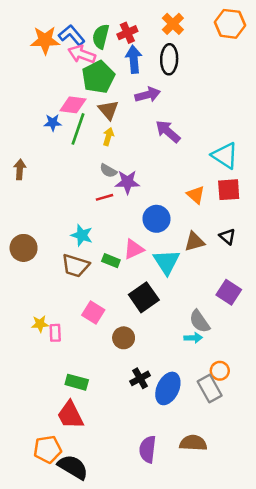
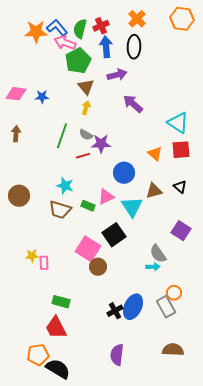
pink diamond: (73, 105) -> (16, 94), moved
green line: (78, 129) -> (62, 136), moved
pink square: (93, 313) -> (88, 249), moved, size x1.4
black cross: (140, 378) -> (115, 311), moved
brown semicircle: (193, 443) -> (173, 350), moved

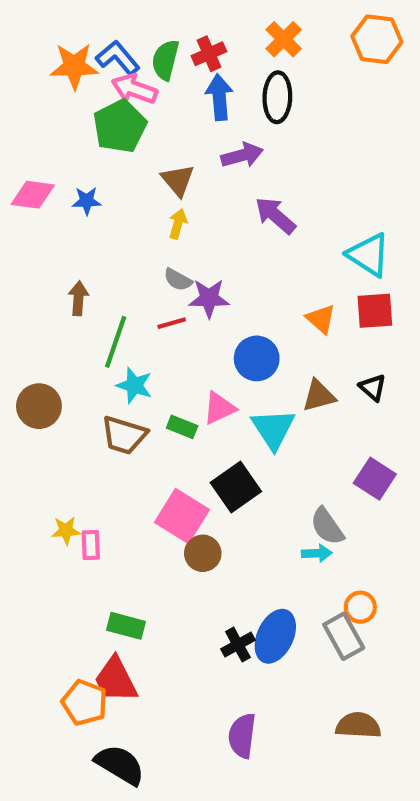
green pentagon: (78, 61) -> (120, 126), moved
brown arrow: (16, 134) -> (78, 298), moved
green line: (62, 136) -> (116, 342), moved
orange pentagon: (38, 355) -> (85, 703), moved, turned 30

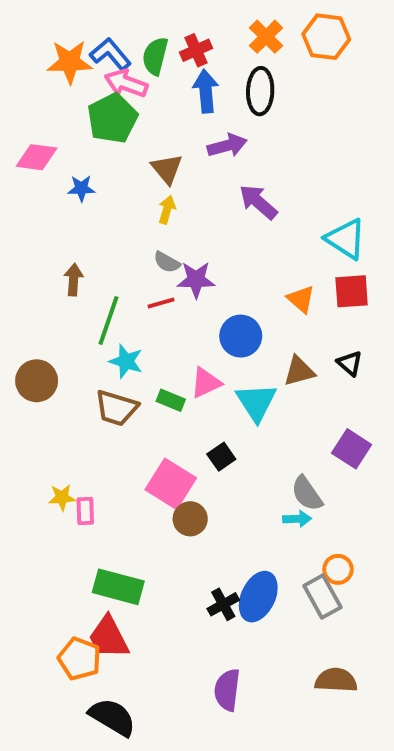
orange hexagon: (377, 39) -> (326, 37), moved
pink diamond: (33, 195) -> (37, 157), moved
black square: (236, 487) -> (221, 457), size x0.6
green rectangle: (126, 626) -> (118, 587), size x1.4

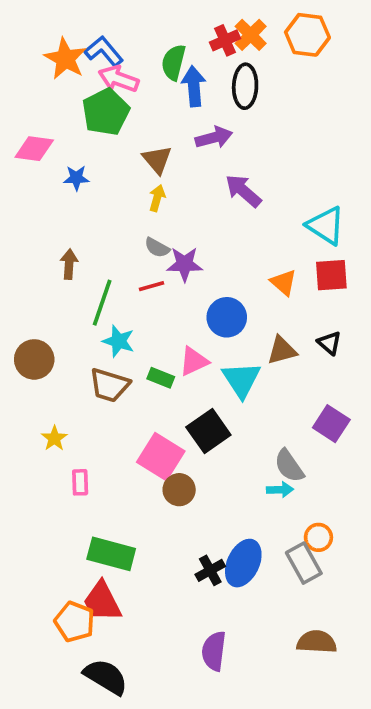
red cross: (196, 50) -> (225, 40), moved
green semicircle: (155, 56) -> (174, 62), moved
orange star: (70, 62) -> (65, 59), turned 30
black square: (221, 457) -> (208, 431), size x1.6
yellow star: (62, 497) -> (54, 438), moved, turned -30

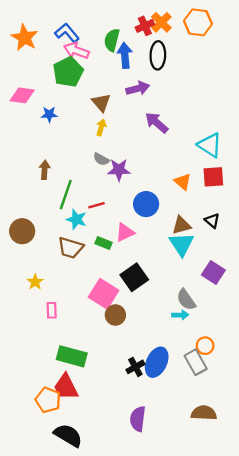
orange star: (65, 59) -> (25, 38), moved
red line: (152, 286) -> (96, 205), moved
cyan triangle: (241, 380) -> (181, 244), moved

